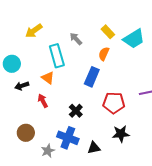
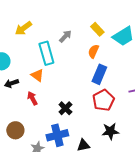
gray arrow: (76, 39) -> (65, 36), turned 88
blue rectangle: (92, 77) -> (99, 74), moved
red pentagon: (114, 103) -> (103, 100), turned -30
blue cross: (68, 138) -> (57, 135), turned -35

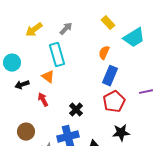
yellow rectangle: (97, 29) -> (108, 23), moved
gray arrow: (65, 36) -> (66, 29), moved

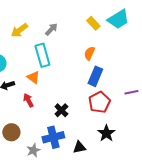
cyan trapezoid: (134, 38) -> (118, 19), moved
black star: (121, 133) -> (106, 133), turned -30

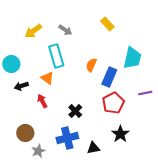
cyan trapezoid: (118, 19) -> (132, 58), moved, turned -45
gray arrow: (51, 29) -> (65, 30), turned 80
orange semicircle: (89, 53) -> (91, 65), moved
gray star: (33, 150) -> (38, 151), moved

